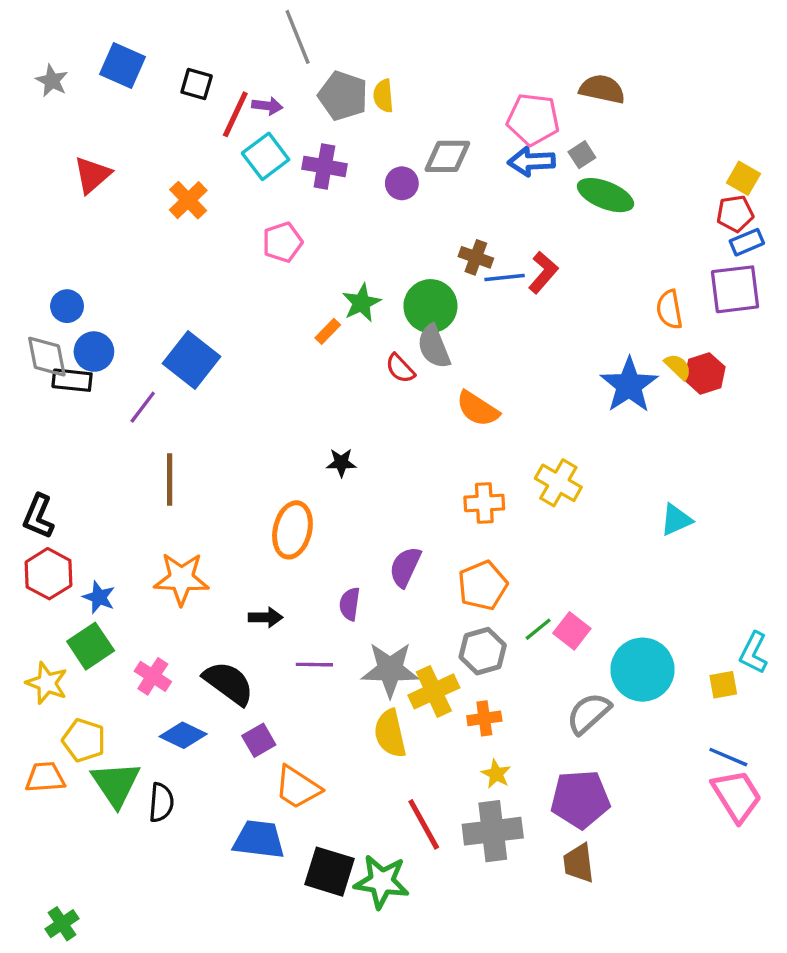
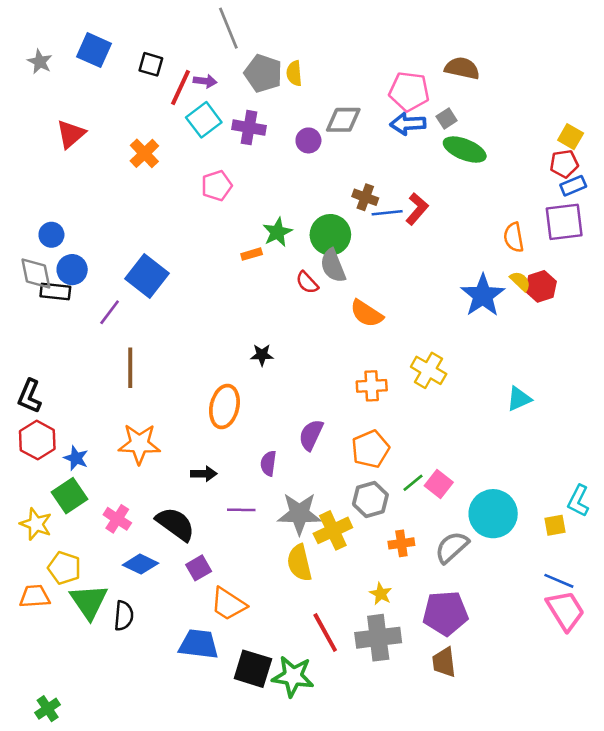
orange rectangle: (328, 331) -> (252, 254), turned 30
orange cross: (484, 718) -> (401, 543), moved

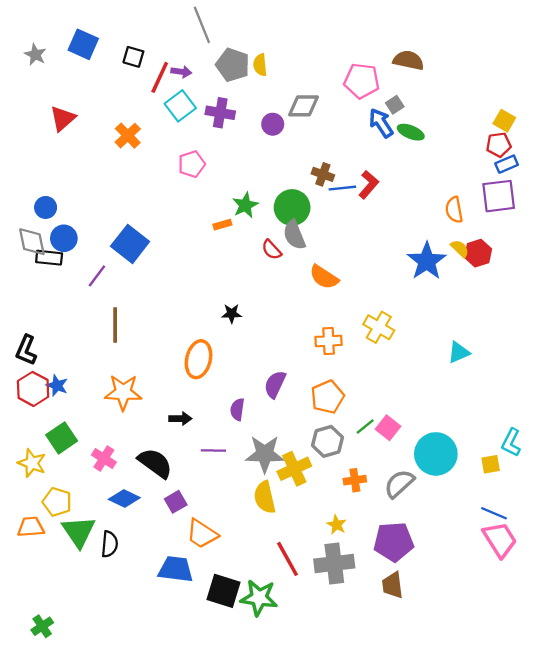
blue arrow: (408, 124) -> (381, 123), moved, turned 60
green ellipse: (465, 150) -> (411, 132), size x0.7
blue star: (76, 458) -> (57, 385), moved

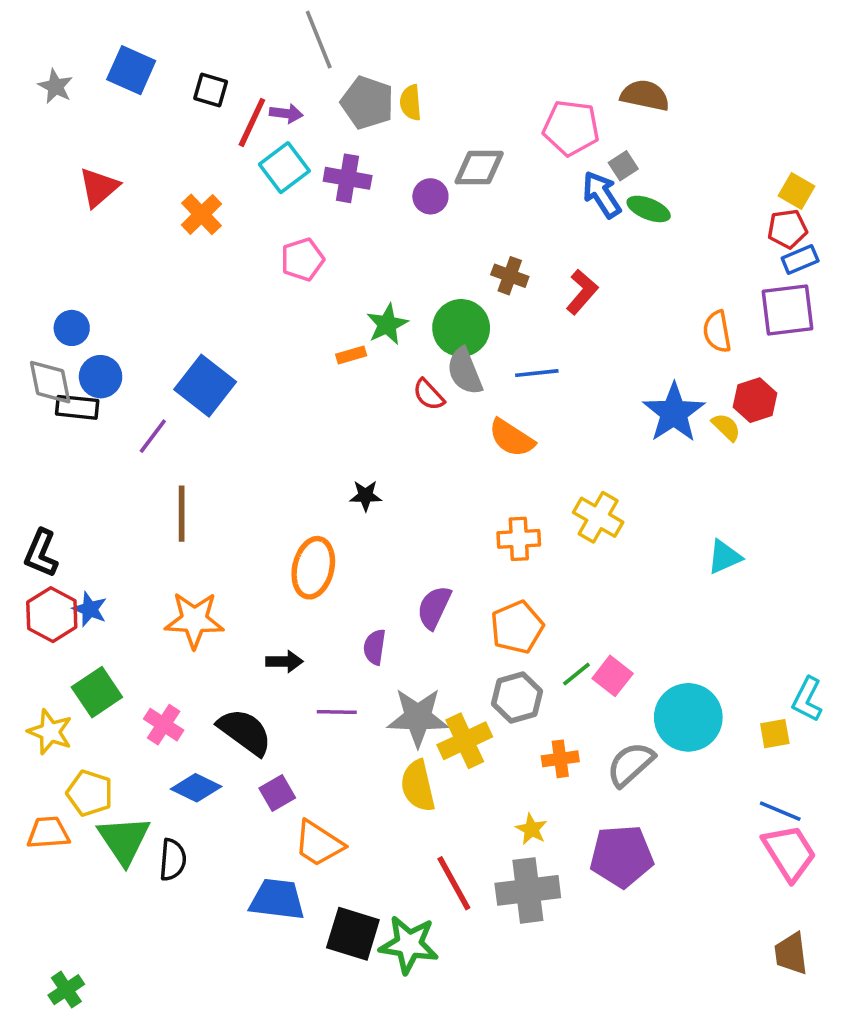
blue line: (342, 188) -> (537, 373), moved
yellow semicircle: (460, 249) -> (726, 427), moved
brown trapezoid: (392, 585) -> (791, 954), moved

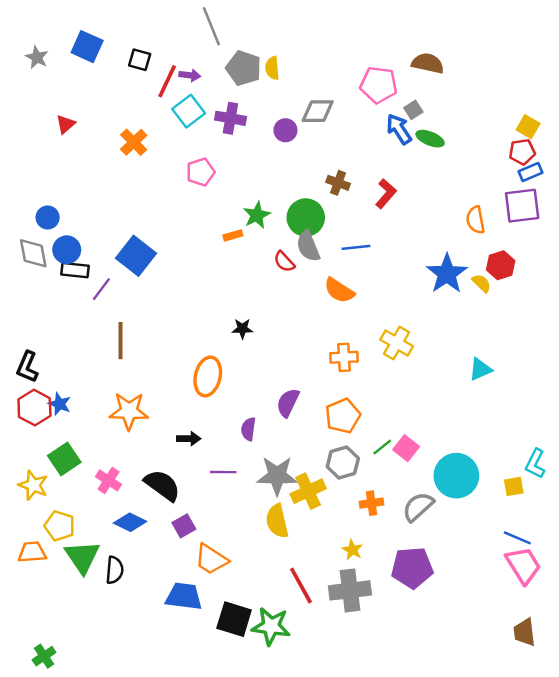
red triangle: (99, 187) -> (66, 124), size x0.7
black rectangle: (77, 407) -> (75, 270), moved

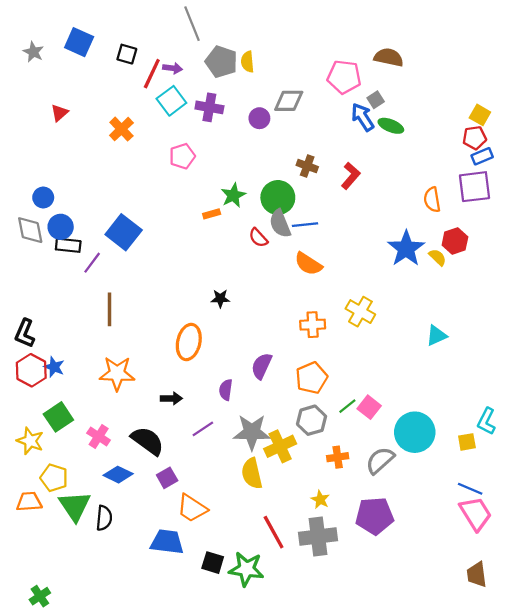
blue line: (356, 247) -> (305, 225), moved
purple line: (223, 472) -> (203, 429), turned -35
black square: (234, 619) -> (213, 563), size x0.7

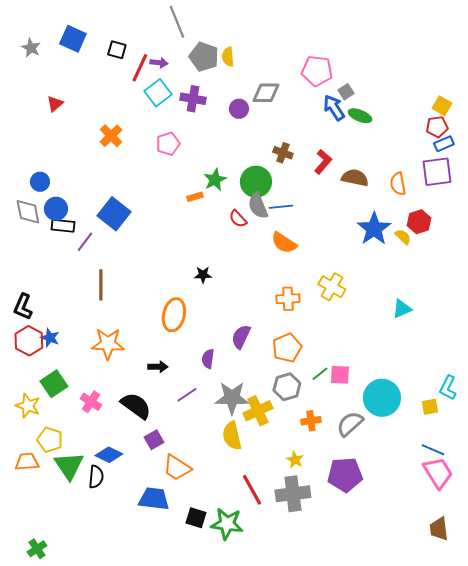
brown semicircle: (389, 57) -> (355, 178), moved
orange cross: (121, 129) -> (111, 136), moved
pink square: (369, 407) -> (340, 375), turned -35
blue diamond: (118, 475) -> (109, 455), moved

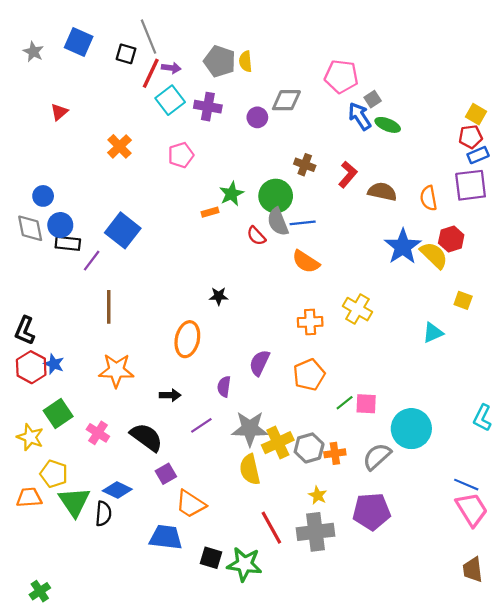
gray line: (177, 22) -> (149, 37), moved
yellow semicircle: (403, 237) -> (434, 255), size x1.6
gray hexagon: (287, 387) -> (309, 448), moved
yellow square: (430, 407) -> (463, 300), moved, turned 30

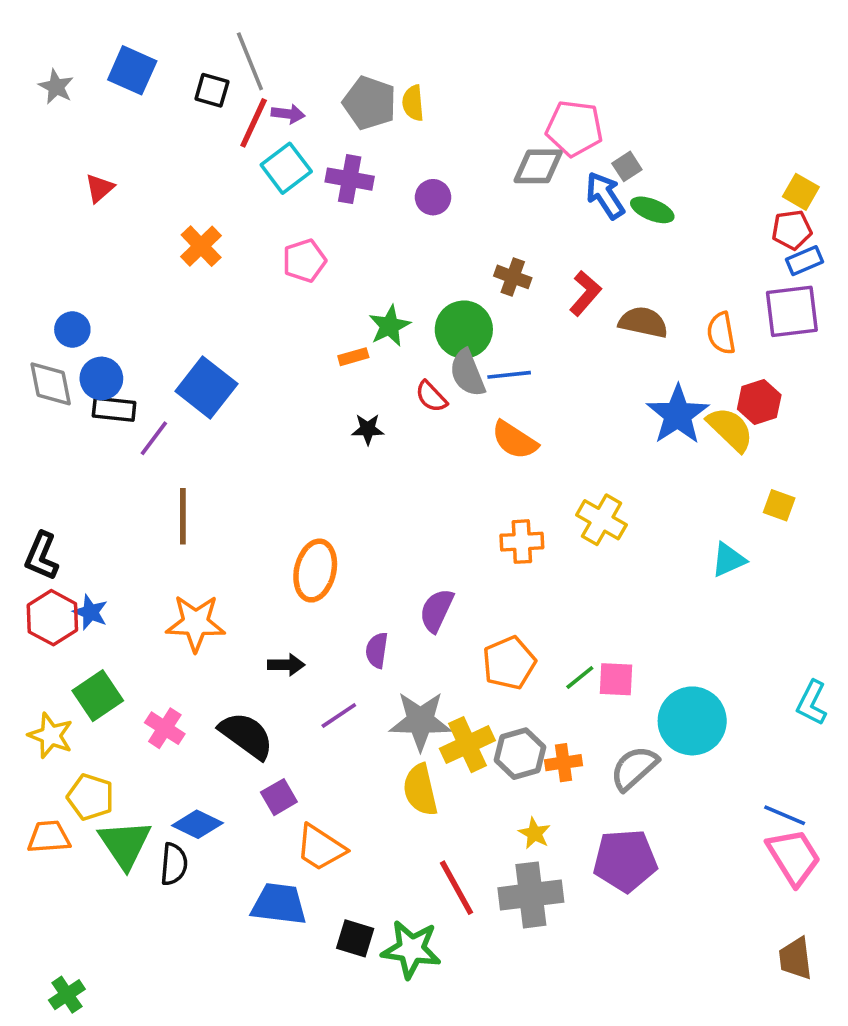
gray diamond: (286, 100) -> (538, 166), moved
black star: (219, 296) -> (368, 429), moved
orange pentagon: (309, 375) -> (509, 663), moved

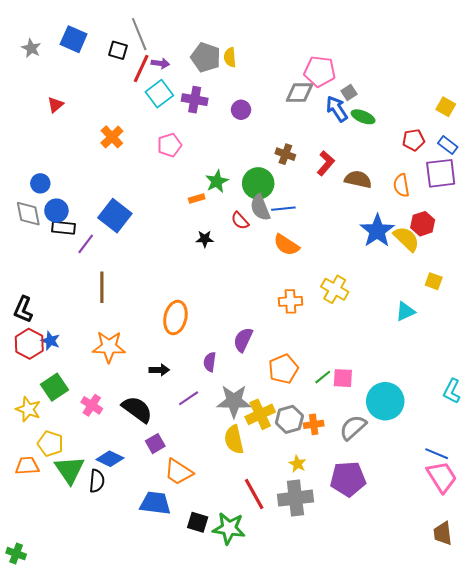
red pentagon: (792, 230) -> (413, 140), moved
blue rectangle: (805, 261) -> (448, 145), turned 60
green cross: (67, 995) -> (16, 554), moved, turned -36

